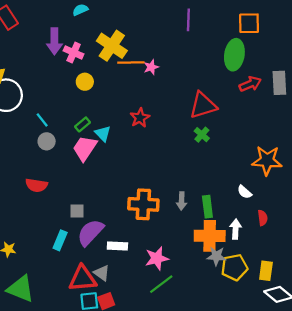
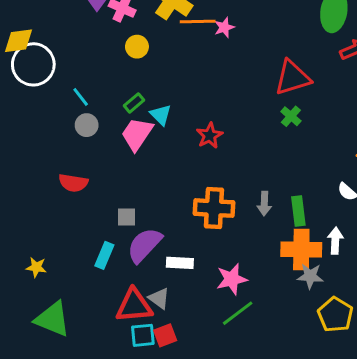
red star: (140, 118) -> (210, 135), moved
yellow pentagon: (234, 267) -> (335, 315), moved, turned -30

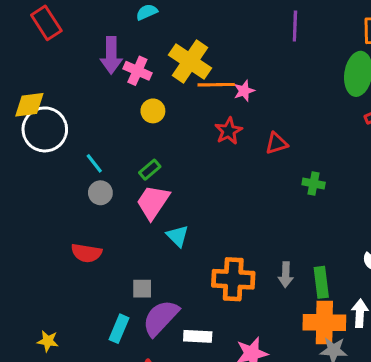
red triangle: (292, 78) -> (276, 143), moved, size x0.6
cyan triangle: (161, 115) -> (178, 236), moved
green cross: (291, 116) -> (314, 184), turned -30
red star: (210, 135) -> (229, 131), moved

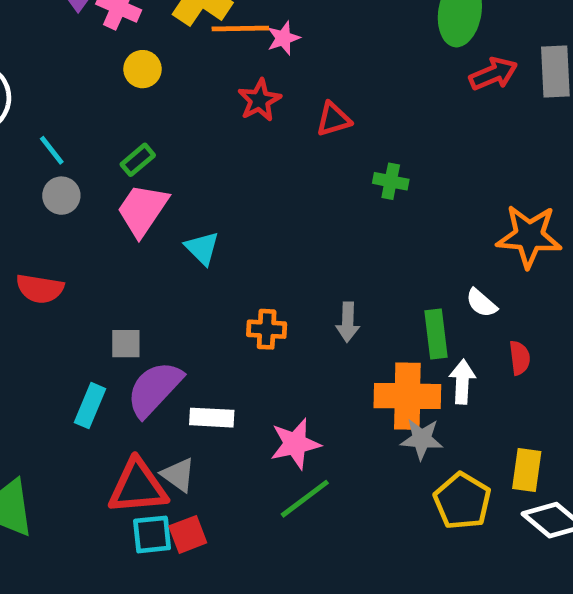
cyan triangle: (178, 236) -> (202, 248), moved
orange cross: (233, 279) -> (267, 329), size x0.6
green rectangle: (321, 282) -> (436, 334), moved

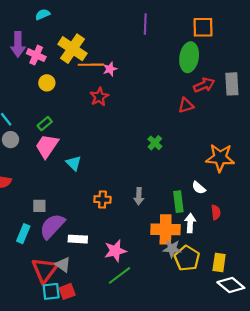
red triangle: (333, 119) -> (186, 105), moved
green cross: (391, 181) -> (155, 143), moved, turned 32
red triangle: (138, 487) -> (45, 270), turned -48
yellow pentagon: (462, 501) -> (187, 258), moved

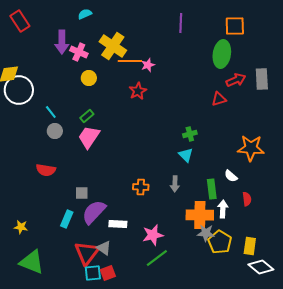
green cross: (155, 143) -> (190, 134), turned 32
cyan triangle: (74, 163) -> (186, 155), moved

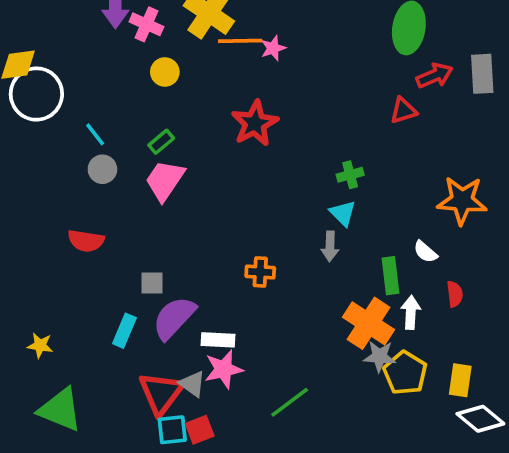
red star: (138, 91) -> (255, 123), moved, size x1.4
gray arrow: (175, 184) -> (330, 246), moved
orange cross: (200, 215) -> (368, 323), turned 32
pink star: (153, 235) -> (224, 369), moved

